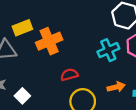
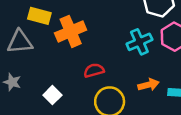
yellow rectangle: (22, 28) -> (39, 16), turned 36
white square: (22, 96) -> (52, 95), moved

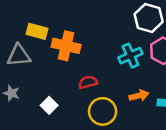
orange cross: (71, 31) -> (66, 46), turned 36

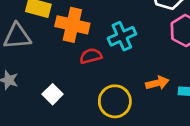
cyan cross: (130, 56) -> (122, 36), moved
red semicircle: (88, 82) -> (91, 56), moved

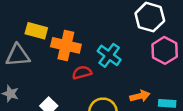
cyan cross: (122, 36) -> (109, 55), turned -30

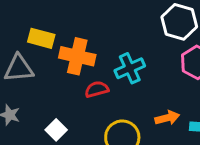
cyan cross: (109, 55) -> (130, 68), turned 30

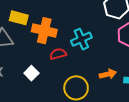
white square: (56, 130) -> (31, 73), moved

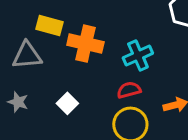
red semicircle: (58, 54) -> (129, 90), moved

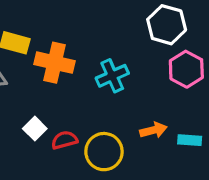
red semicircle: (129, 90) -> (64, 140), moved

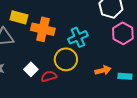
yellow circle: (104, 152) -> (66, 59), moved

